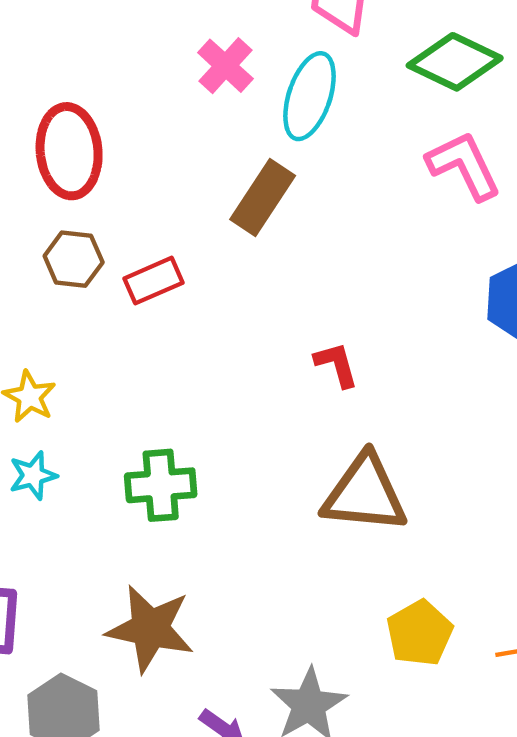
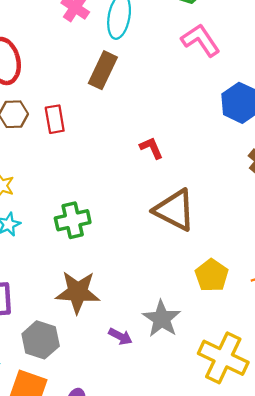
red rectangle: (153, 281) -> (55, 119), turned -68
brown triangle: (365, 494) -> (175, 210), turned 30

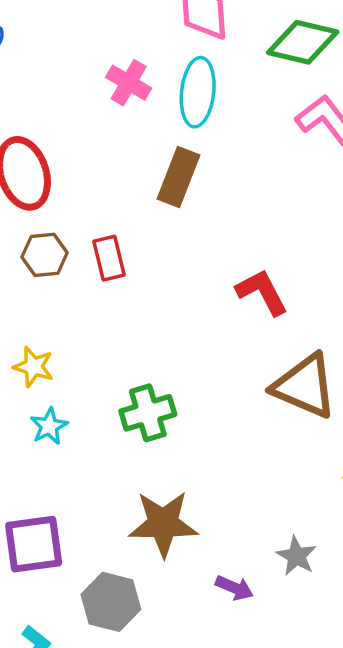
red L-shape: (151, 148) -> (262, 292), size x1.4
gray star: (162, 319) -> (296, 556), size x0.7

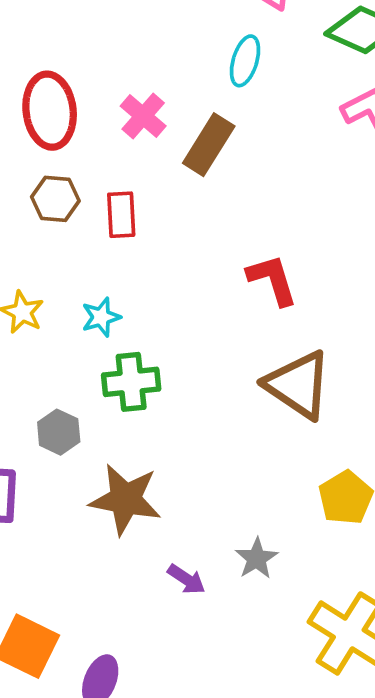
pink cross: (129, 83) -> (143, 116), moved
cyan ellipse: (198, 92) -> (245, 61), size x0.7
cyan star: (49, 426) -> (101, 317), moved
gray hexagon: (111, 602) -> (59, 432), moved, size x0.7

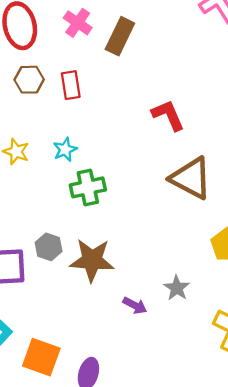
gray hexagon: (59, 432) -> (49, 247), moved

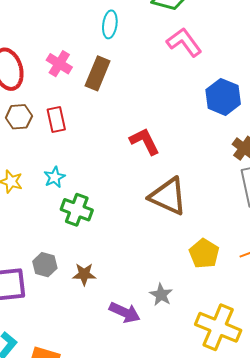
green cross: (88, 187) -> (77, 210), turned 36
brown star: (92, 260) -> (84, 274), size x0.6
purple arrow: (135, 305) -> (125, 312), size x1.4

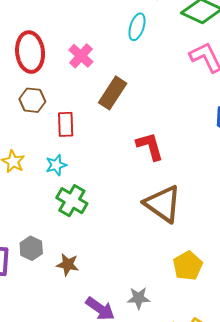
brown rectangle: (98, 73) -> (113, 93), moved
red rectangle: (56, 119) -> (66, 124), moved
gray star: (161, 295) -> (139, 298), turned 30

